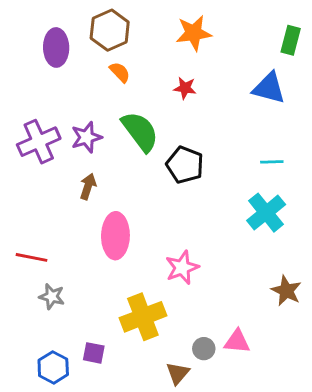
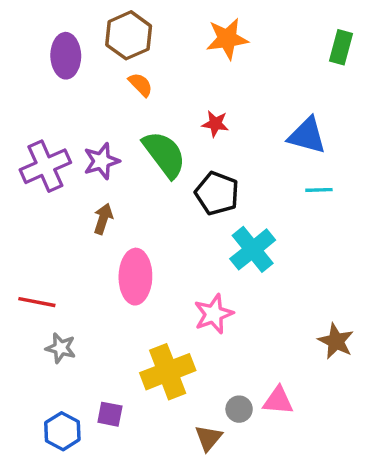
red star: (185, 88) -> (215, 124), moved
blue triangle: (269, 88) -> (307, 136), moved
cyan cross: (266, 213) -> (253, 249), moved

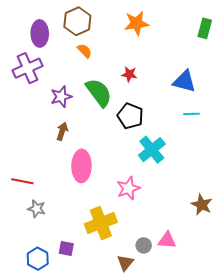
purple cross: (45, 166) -> (27, 68), moved

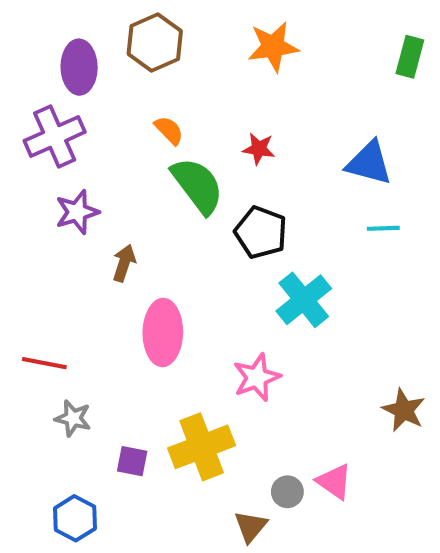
orange semicircle: (85, 51) -> (169, 130), moved
purple star: (61, 97) -> (77, 212), moved
pink triangle: (167, 240) -> (334, 482), turned 30
purple square: (66, 248) -> (132, 461), moved

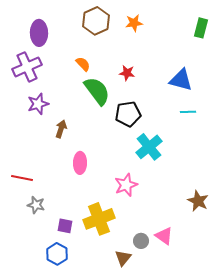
brown hexagon: (155, 43) -> (96, 21), moved
orange star: (273, 47) -> (134, 23), size x0.7
black pentagon: (261, 232) -> (128, 114), turned -30
pink ellipse: (163, 332) -> (80, 163), size x0.7
blue hexagon: (75, 518) -> (57, 254), moved

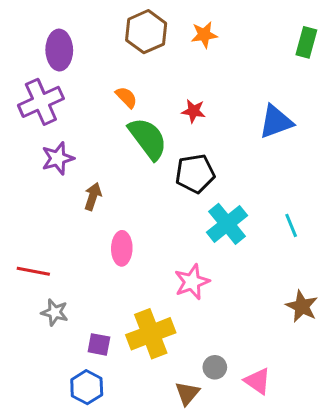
blue triangle: (181, 80) -> (276, 122), turned -35
cyan line: (188, 112) -> (291, 225), moved, turned 70
pink triangle: (164, 236) -> (258, 381), moved

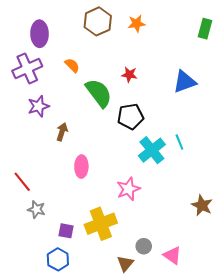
orange semicircle: (126, 97) -> (72, 65), moved
cyan line: (291, 225) -> (179, 142), moved
red line: (33, 271) -> (22, 182), turned 40

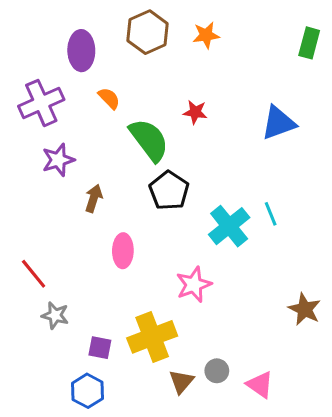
purple ellipse: (40, 34) -> (81, 51), moved
black pentagon: (130, 116) -> (169, 191), moved, turned -30
brown triangle: (125, 264) -> (181, 382), moved

